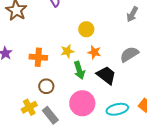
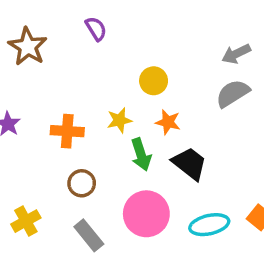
gray arrow: (132, 14) -> (236, 54), turned 35
gray semicircle: (129, 54) -> (233, 93), moved
yellow cross: (29, 107) -> (26, 221), moved

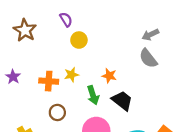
yellow circle: (154, 81) -> (79, 40), moved
gray semicircle: (233, 93) -> (148, 58), turned -96
yellow star: (119, 120) -> (71, 75), moved

